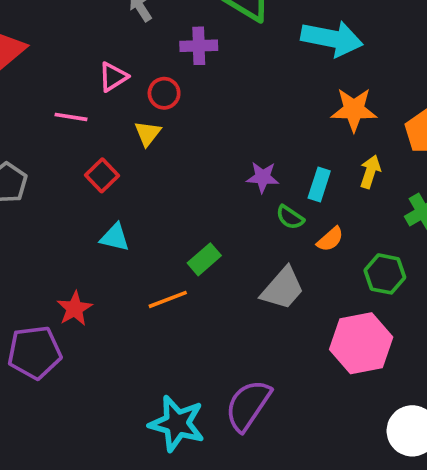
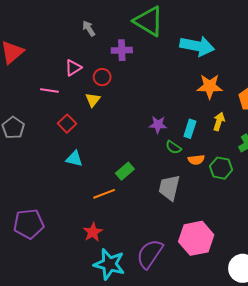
orange semicircle: (330, 239) -> (196, 160), turned 35
green hexagon: (385, 274) -> (221, 168), moved
gray trapezoid: (283, 289) -> (169, 188), turned 152
red star: (75, 309) -> (93, 232), moved
pink hexagon: (361, 343) -> (196, 238), moved

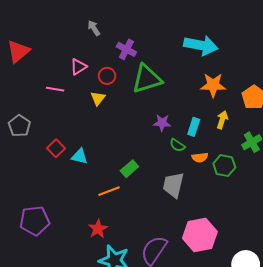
green triangle: (149, 21) -> (147, 79), moved, turned -48
purple cross: (122, 50) -> (126, 49), turned 30
red square: (67, 124) -> (56, 148), moved

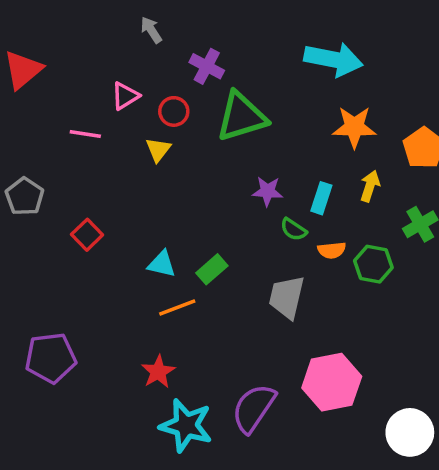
cyan triangle: (80, 156) -> (162, 264), moved

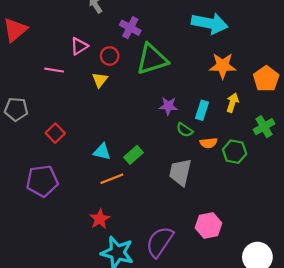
gray pentagon: (25, 196) -> (16, 109), turned -30
purple pentagon: (51, 358) -> (42, 181), moved
pink hexagon: (332, 382) -> (209, 226), size x0.7

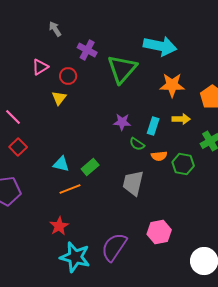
green triangle: (152, 59) -> (122, 69), moved, turned -32
pink line: (54, 70) -> (13, 117), moved, turned 36
yellow arrow: (232, 103) -> (181, 119), turned 72

